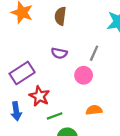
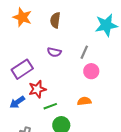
pink circle: (84, 75) -> (91, 71), moved
red star: (39, 96) -> (37, 89), turned 30
blue arrow: (16, 111) -> (17, 102), turned 63

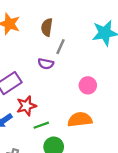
gray line: (84, 52) -> (61, 47), moved
orange semicircle: (84, 101) -> (80, 119), size x1.5

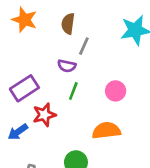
green line: (41, 125) -> (73, 91), moved, turned -49

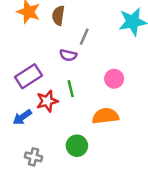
brown semicircle: (68, 24) -> (58, 15), moved
green line: (73, 91) -> (71, 89), moved, turned -35

